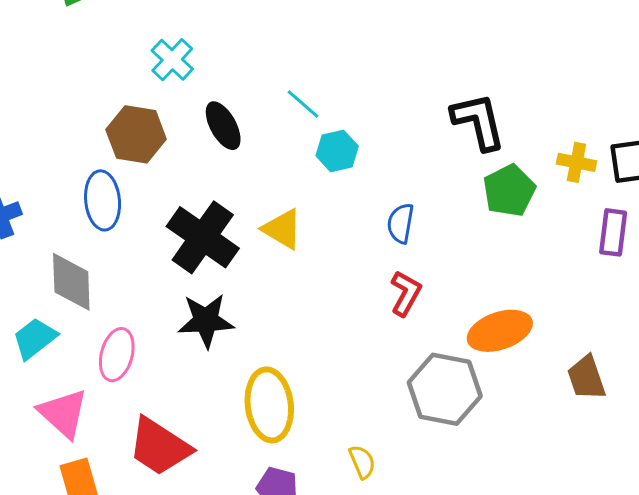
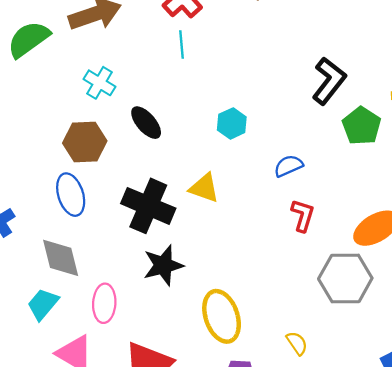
cyan line: (303, 104) -> (182, 44), moved, turned 56
black L-shape: (478, 121) -> (329, 81), turned 63
blue semicircle: (401, 223) -> (288, 166), turned 68

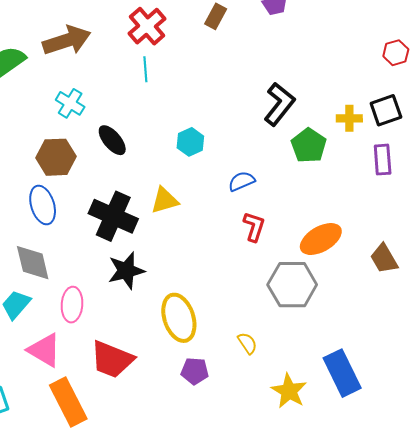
yellow triangle: (204, 188) -> (165, 200), turned -36

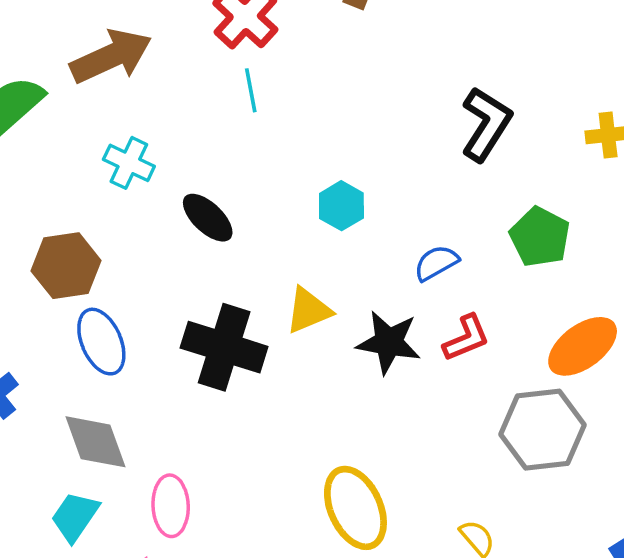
green pentagon: (309, 146) -> (540, 237), moved
brown hexagon: (56, 157) -> (66, 266), moved
red L-shape: (254, 227) -> (466, 338), turned 56
black star: (126, 271) -> (389, 342), moved, turned 30

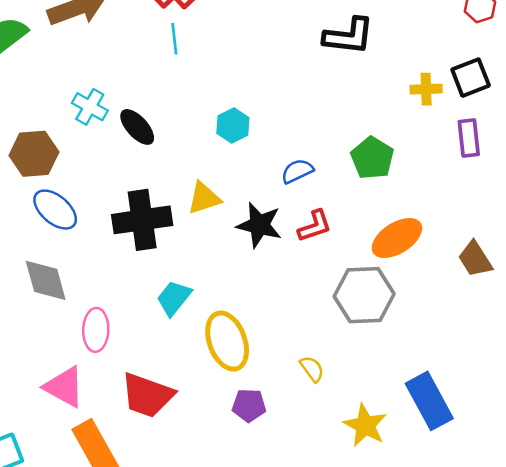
black L-shape: (486, 124) -> (349, 36), moved, turned 60
cyan cross: (129, 163) -> (90, 107), moved
blue ellipse: (101, 342) -> (55, 210), turned -30
black cross: (224, 347) -> (142, 220), turned -30
cyan trapezoid: (75, 517) -> (174, 298), moved

